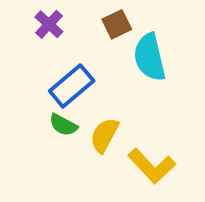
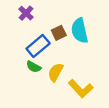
brown square: (117, 24) -> (59, 33), moved

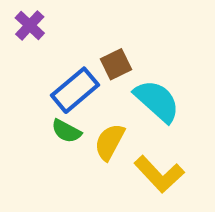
purple cross: (26, 13) -> (30, 25), moved
cyan semicircle: (80, 31) -> (157, 101), moved, turned 145

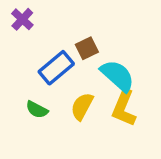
green semicircle: (66, 131) -> (37, 110), moved
yellow L-shape: (159, 174) -> (124, 108), moved, turned 66

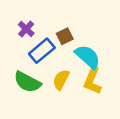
purple cross: (22, 19) -> (26, 29), moved
green semicircle: (37, 110) -> (27, 82), size x1.6

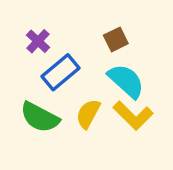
brown square: (65, 36) -> (116, 39), moved
yellow L-shape: (92, 81) -> (133, 116), turned -68

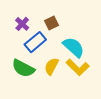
brown square: (116, 39) -> (51, 23), moved

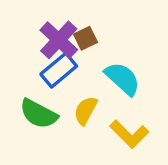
purple cross: (22, 24) -> (59, 40), moved, size x1.6
yellow L-shape: (78, 67) -> (129, 134), moved

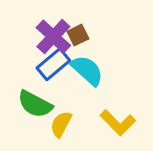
cyan semicircle: (123, 79) -> (87, 70), moved
yellow semicircle: (86, 110) -> (61, 124), moved

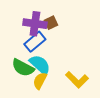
purple cross: (53, 37) -> (35, 24), turned -35
cyan semicircle: (87, 70) -> (40, 65), moved

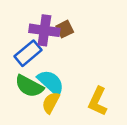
blue rectangle: (35, 42) -> (28, 53), moved
yellow L-shape: (77, 80) -> (98, 101), turned 70

